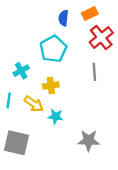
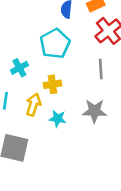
yellow arrow: (34, 104) -> (33, 105), turned -108
gray star: (89, 140) -> (94, 111), moved

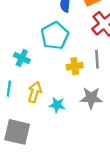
cyan cross: (19, 68) -> (22, 58), turned -35
yellow cross: (52, 84) -> (75, 66), moved

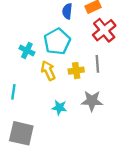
cyan cross: (22, 58) -> (27, 50), moved
yellow arrow: (35, 92) -> (48, 71), moved, turned -42

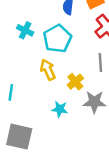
cyan cross: (27, 50) -> (25, 30), moved
yellow cross: (76, 71) -> (75, 82), moved, turned -32

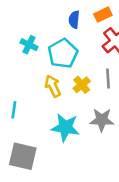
yellow cross: (75, 82) -> (82, 85), moved
cyan star: (60, 109) -> (65, 127), size x1.6

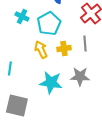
yellow cross: (82, 85) -> (64, 49), turned 32

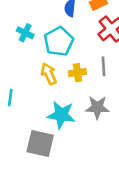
gray square: (17, 106) -> (40, 143), moved

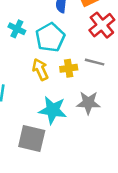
gray line: (104, 66) -> (95, 62), turned -72

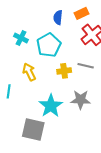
yellow arrow: (40, 69) -> (29, 72), moved
cyan star: (53, 110) -> (51, 106), turned 30

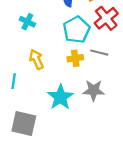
cyan pentagon: (49, 45) -> (76, 30), moved
gray square: (33, 129) -> (24, 123), moved

